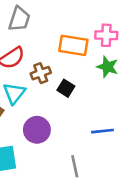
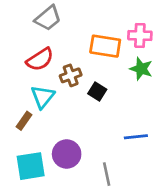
gray trapezoid: (19, 19) -> (48, 18), turned 32
purple circle: (37, 130) -> (67, 154), moved

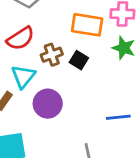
black square: (97, 91) -> (79, 60), moved
purple circle: (67, 154) -> (48, 104), moved

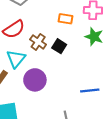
orange rectangle: (87, 25) -> (66, 19), size x0.6
brown cross: (52, 55) -> (38, 42), turned -35

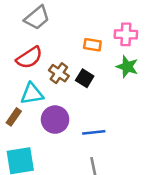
cyan triangle: (16, 59) -> (32, 94), turned 42
blue line: (90, 90) -> (94, 132), moved

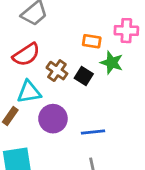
green star: (127, 67) -> (112, 63), moved

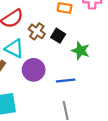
green star: (112, 63) -> (81, 51), moved
cyan triangle: (29, 92) -> (14, 48), turned 36

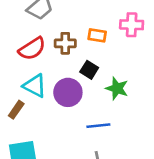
brown cross: (37, 31) -> (65, 43), moved, turned -35
purple circle: (34, 70) -> (68, 92), moved

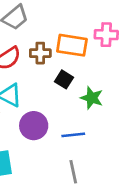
orange rectangle: (97, 35) -> (72, 45), size x1.6
purple circle: (68, 92) -> (34, 126), moved

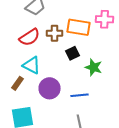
black square: (64, 79) -> (72, 53), turned 32

